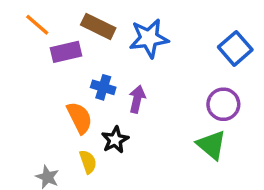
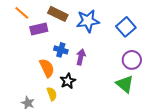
blue square: (235, 48) -> (126, 27), moved

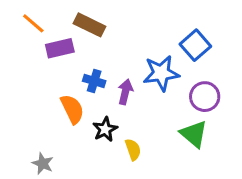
blue star: (88, 21) -> (161, 73), moved
yellow semicircle: (52, 94) -> (133, 150), moved

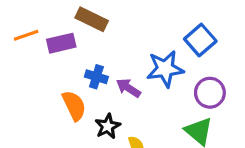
orange line: (33, 23) -> (26, 35), moved, turned -60
purple arrow: (125, 92) -> (128, 88), turned -70

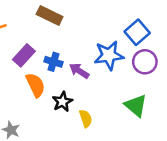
purple rectangle: (61, 43) -> (24, 55), moved, turned -35
purple circle: (210, 93) -> (145, 62), moved

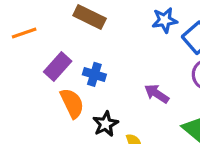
blue star: (109, 55) -> (165, 20), moved, size x0.7
purple arrow: (79, 71) -> (157, 94), moved

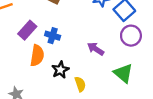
orange semicircle: (72, 103) -> (37, 55), turned 35

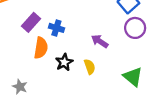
green triangle: (123, 73) -> (133, 77), moved
yellow semicircle: (80, 84) -> (90, 67), moved

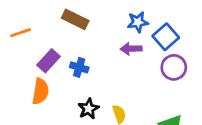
purple arrow: (100, 41) -> (131, 49), moved, turned -35
orange semicircle: (41, 48) -> (41, 91), moved

